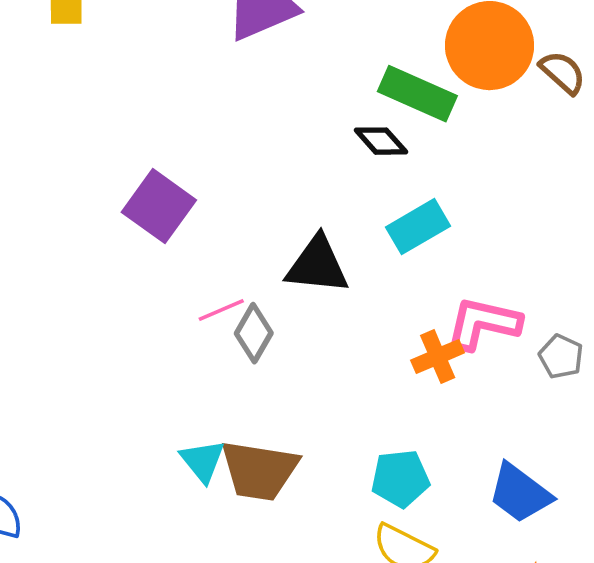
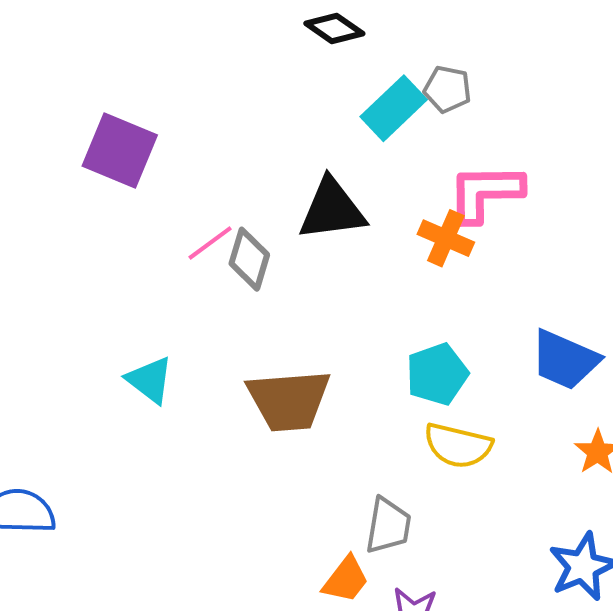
black triangle: (317, 265) -> (332, 209), moved
orange cross: (438, 356) -> (446, 238), turned -30
gray pentagon: (561, 357) -> (447, 89), moved
cyan triangle: (203, 461) -> (150, 380), moved

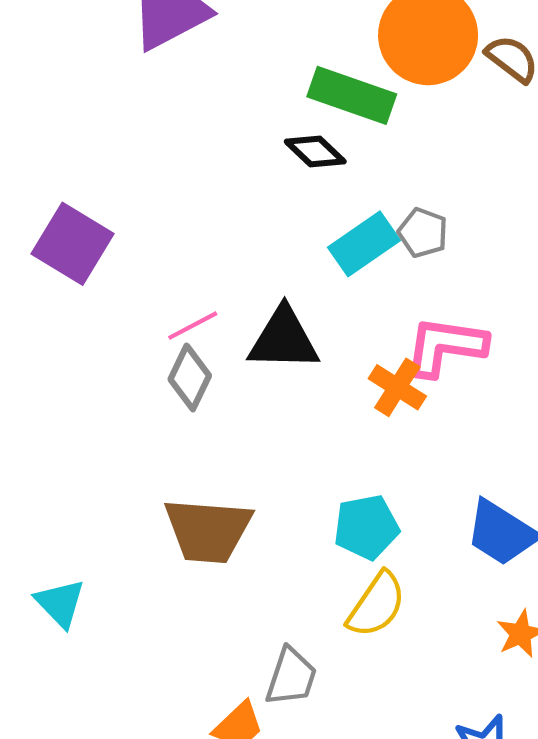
pink line: (210, 243) -> (193, 326), moved
cyan triangle: (150, 380) -> (60, 603), moved
yellow semicircle: (458, 446) -> (376, 605), turned -78

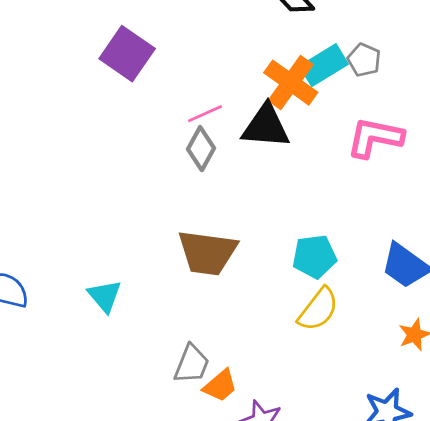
orange cross: (397, 387) -> (291, 83), moved, size x1.4
gray trapezoid: (291, 677) -> (192, 364), moved

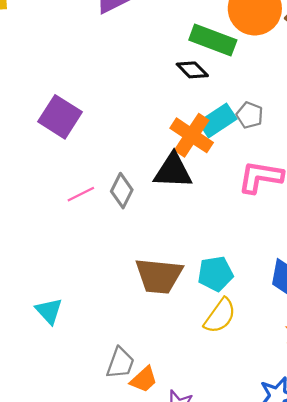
pink line: (205, 114) -> (81, 194), moved
brown trapezoid: (207, 253) -> (159, 276), moved

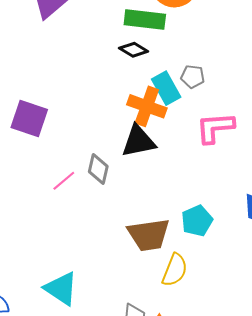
cyan rectangle: (218, 120) -> (166, 88), turned -72
cyan triangle: (49, 311) -> (61, 289), size x1.4
yellow semicircle: (220, 316) -> (175, 270), moved

